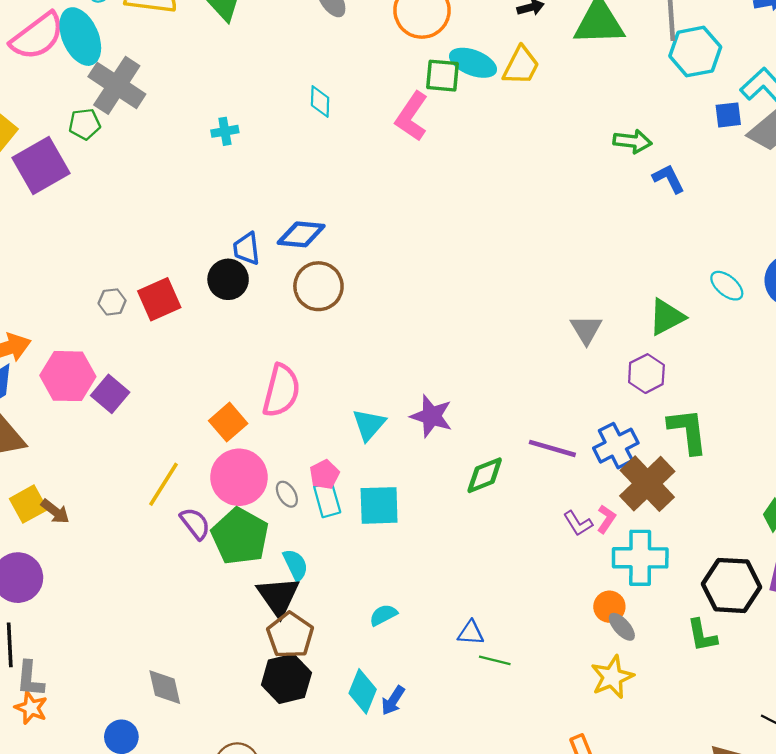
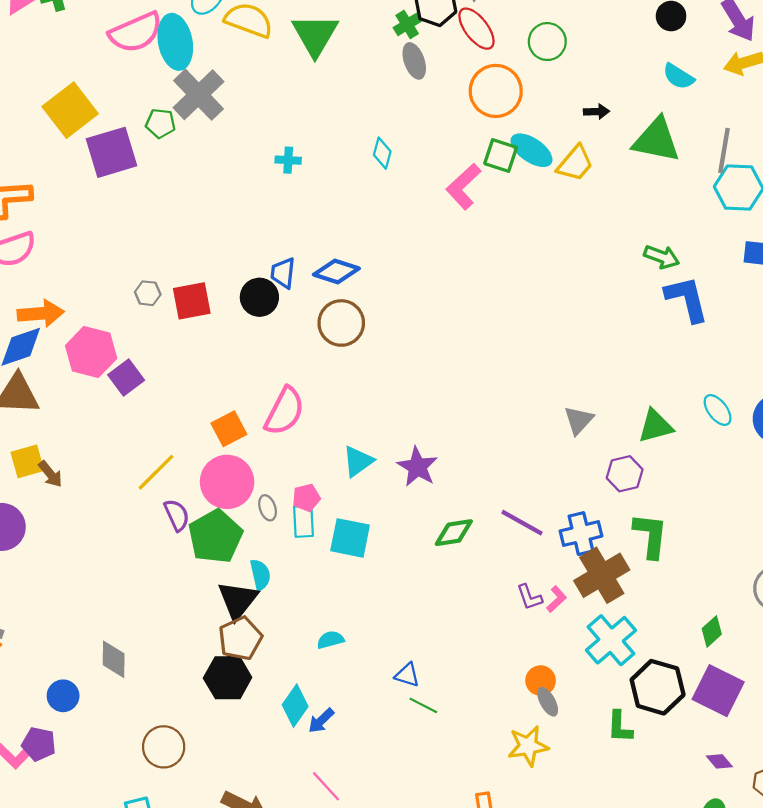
blue L-shape: (668, 179) -> (687, 299), size x1.6
cyan cross: (640, 558) -> (611, 640), moved, turned 36

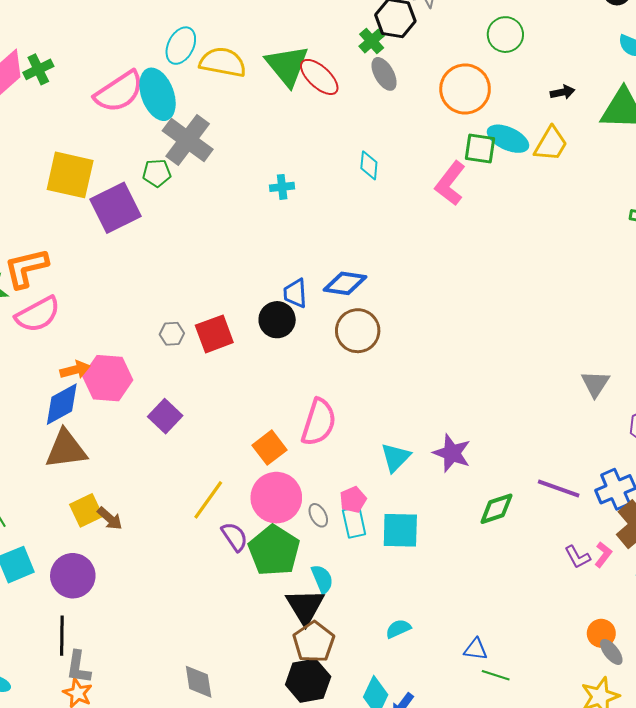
red ellipse: (476, 29) -> (319, 77), moved
yellow square: (70, 110) -> (70, 175), turned -30
orange arrow: (41, 313) -> (75, 370), size x0.7
pink hexagon: (91, 352) -> (108, 378), moved

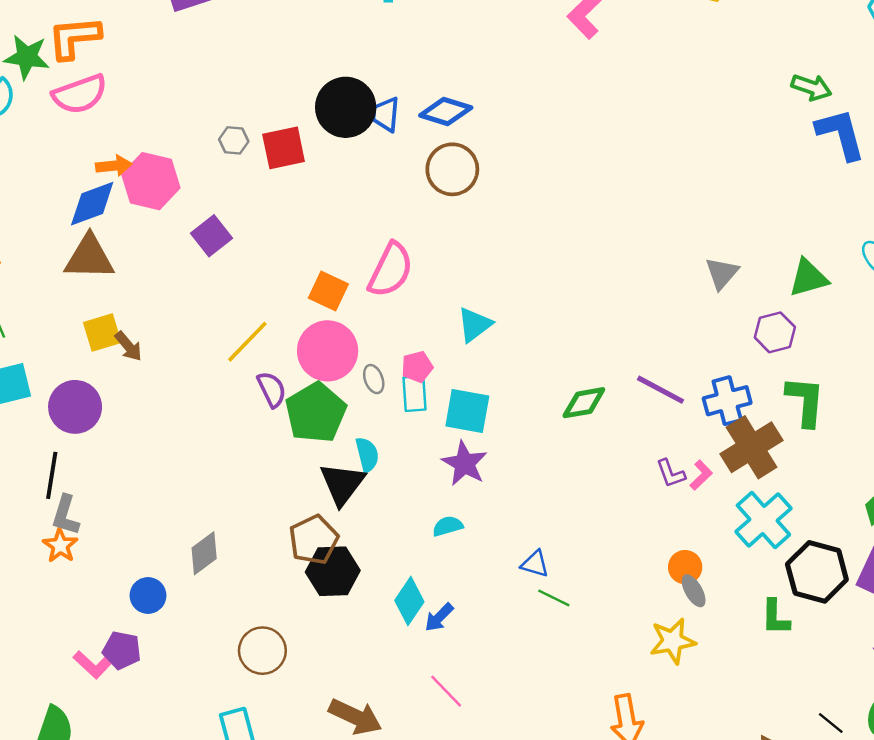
black circle: (277, 320) -> (346, 107), moved, size x1.4
orange square: (269, 448) -> (328, 291), turned -36
purple star: (452, 453) -> (465, 463), moved
brown pentagon: (314, 642) -> (314, 540), moved
gray diamond: (199, 682) -> (204, 553), turned 54

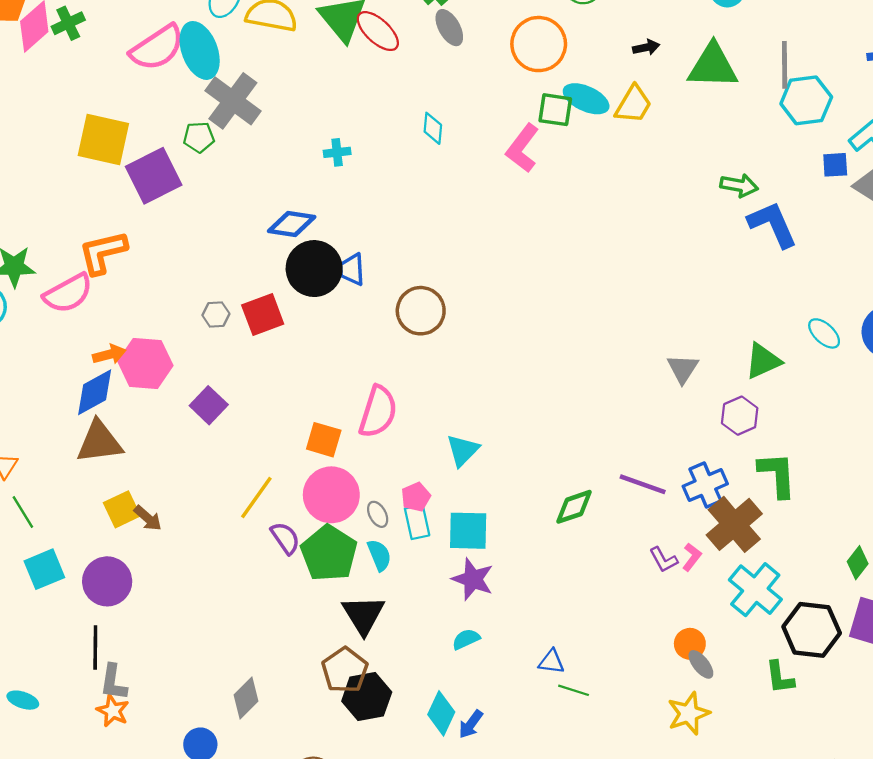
orange L-shape: (74, 38) -> (103, 252), moved
blue diamond: (446, 111) -> (292, 224), moved
cyan semicircle: (367, 455) -> (379, 555), moved

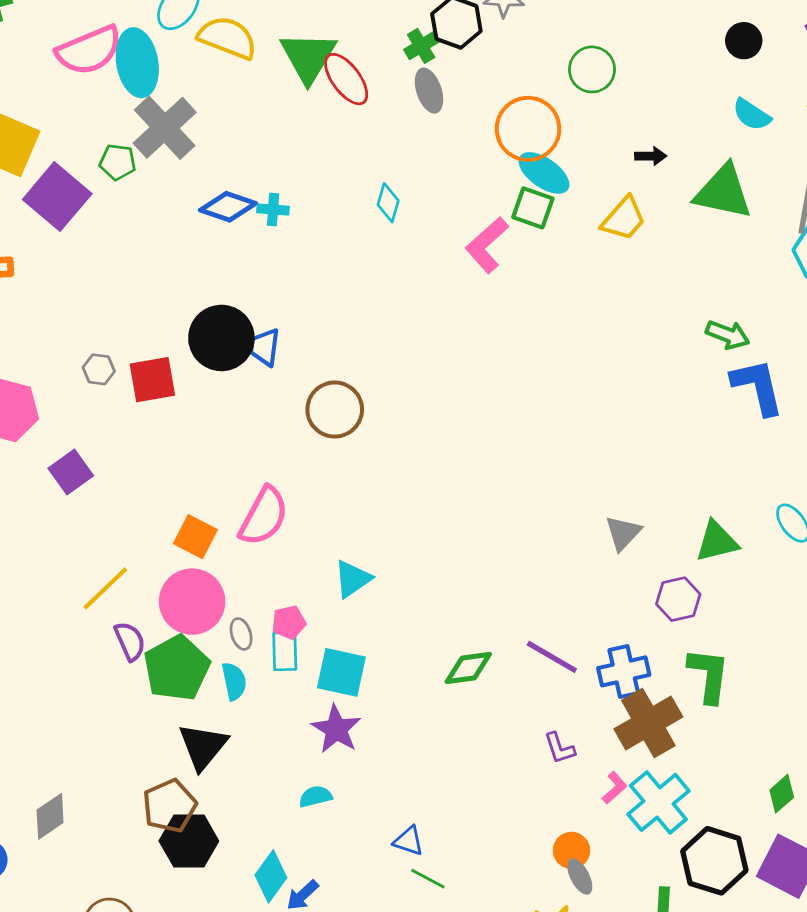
cyan ellipse: (586, 99) -> (544, 173), moved
purple square: (154, 176) -> (57, 197), turned -34
blue diamond: (292, 224) -> (228, 207), moved
pink L-shape: (692, 557) -> (614, 788), moved

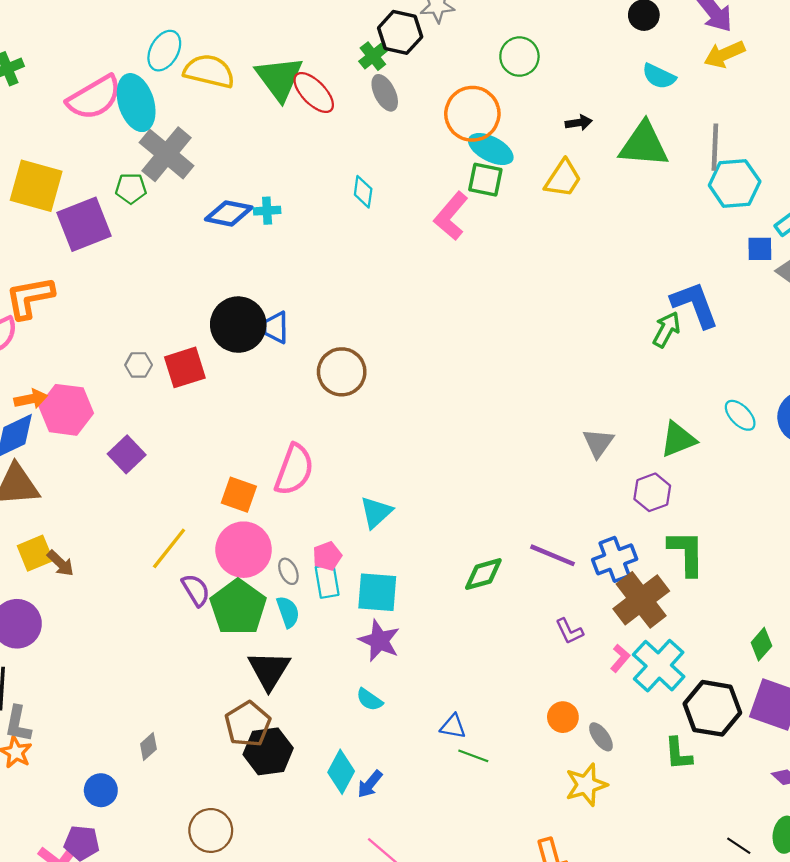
purple square: (57, 197) -> (84, 224), turned 36
green arrow: (728, 335) -> (667, 329), moved, turned -75
cyan semicircle: (315, 797) -> (370, 700), turned -124
gray diamond: (50, 816) -> (148, 746), size x0.7
orange circle: (572, 850) -> (563, 717), moved

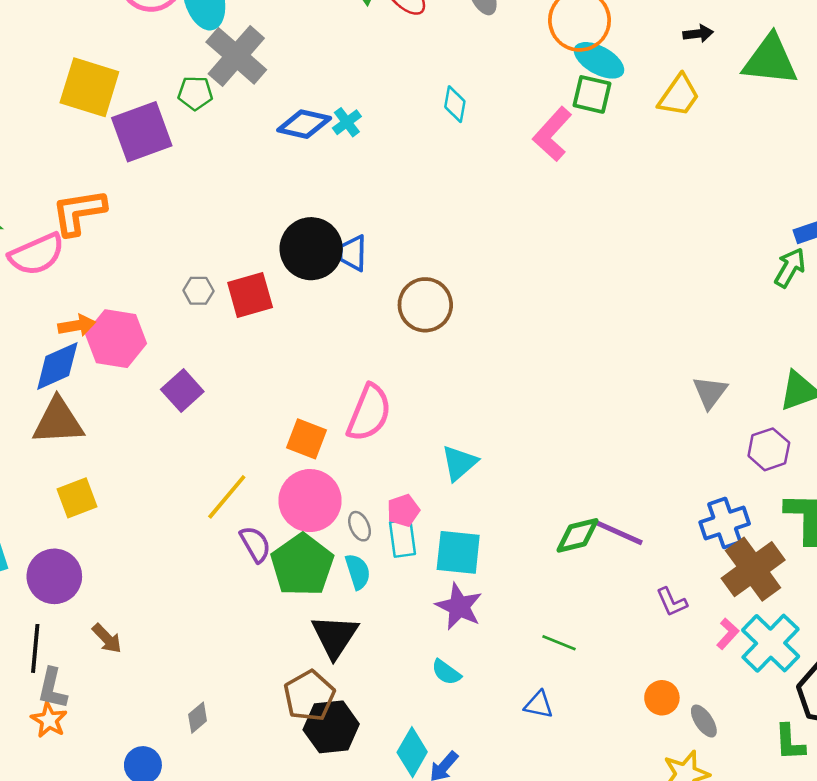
cyan cross: (267, 211) -> (347, 122), turned -35
purple line: (552, 555) -> (618, 532), moved
brown arrow: (60, 563) -> (107, 638), moved
green line: (473, 756) -> (559, 643), moved

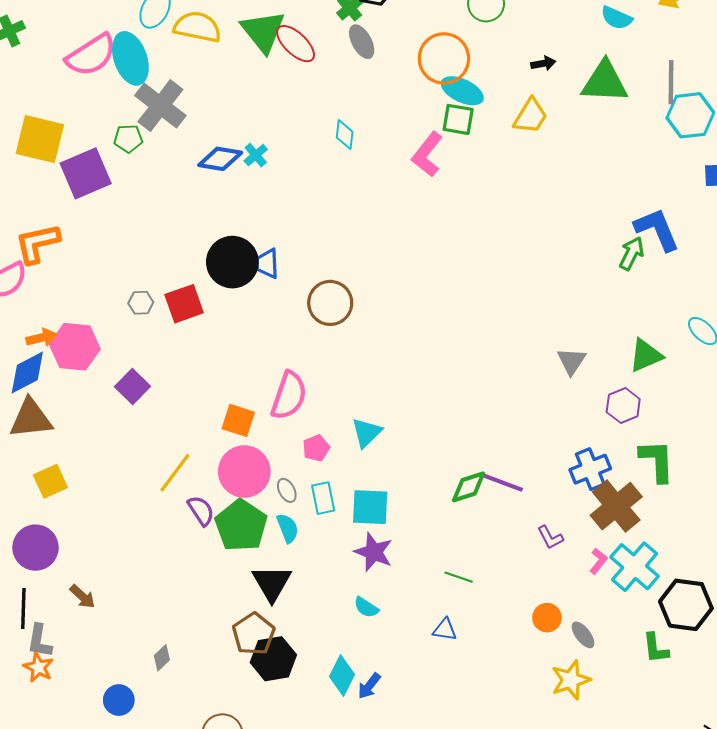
pink pentagon: (403, 510) -> (316, 448), moved

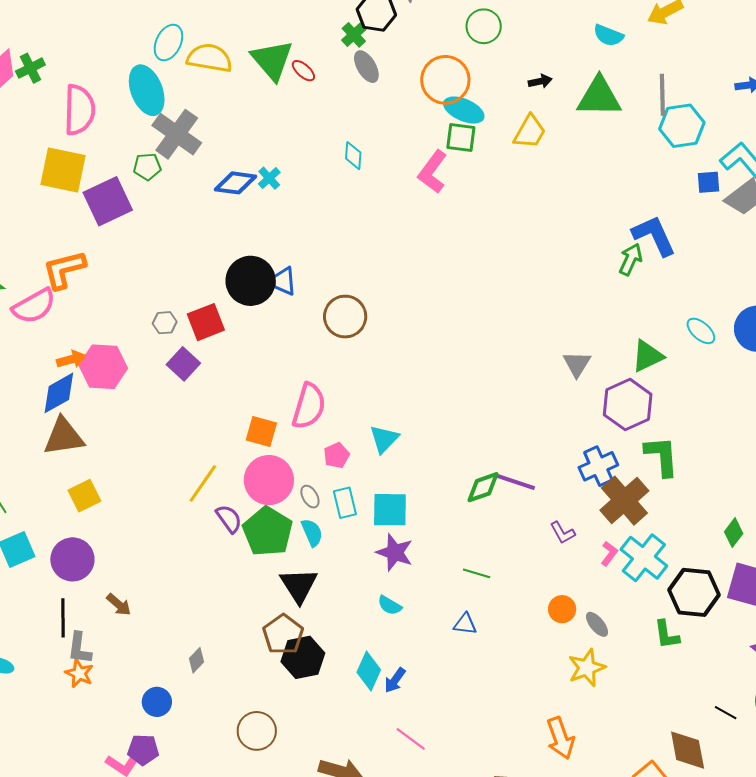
red ellipse: (296, 44) -> (303, 71), size x0.6
pink semicircle: (91, 55) -> (79, 110), moved, turned -54
purple square: (133, 387) -> (183, 364), moved
purple hexagon: (623, 406) -> (628, 405), size x1.5

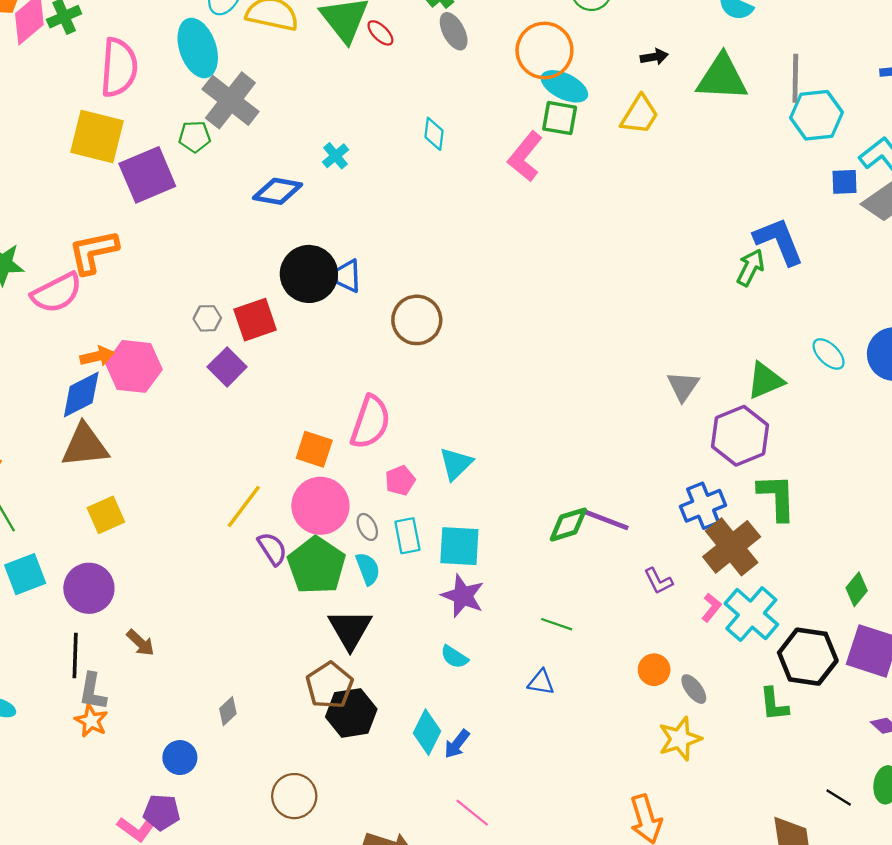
blue diamond: (236, 183) -> (278, 191), moved

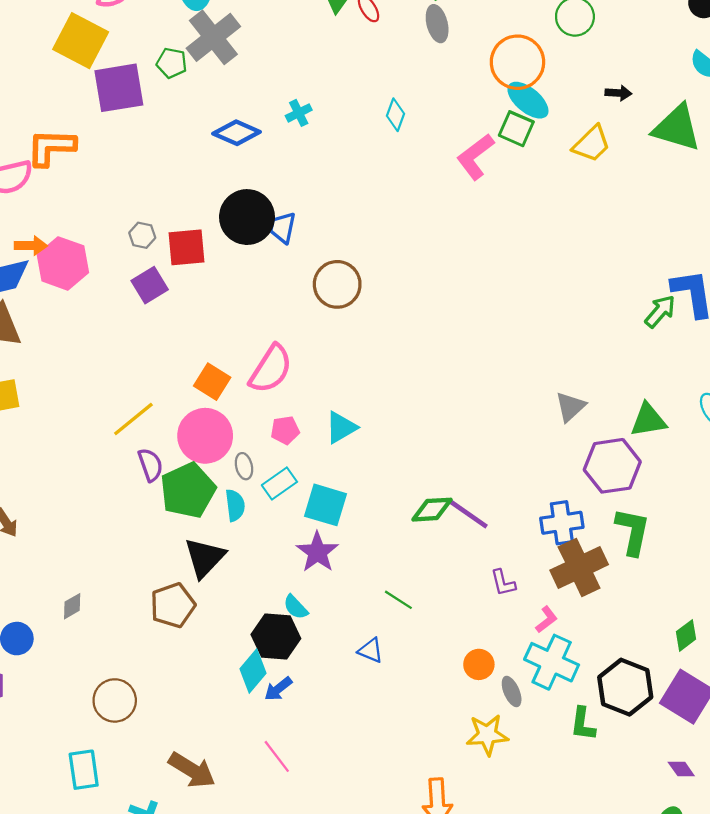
cyan rectangle: (407, 536) -> (279, 483), turned 52
cyan cross: (751, 614) -> (552, 662), moved, turned -30
black hexagon: (351, 713) -> (276, 637), moved

